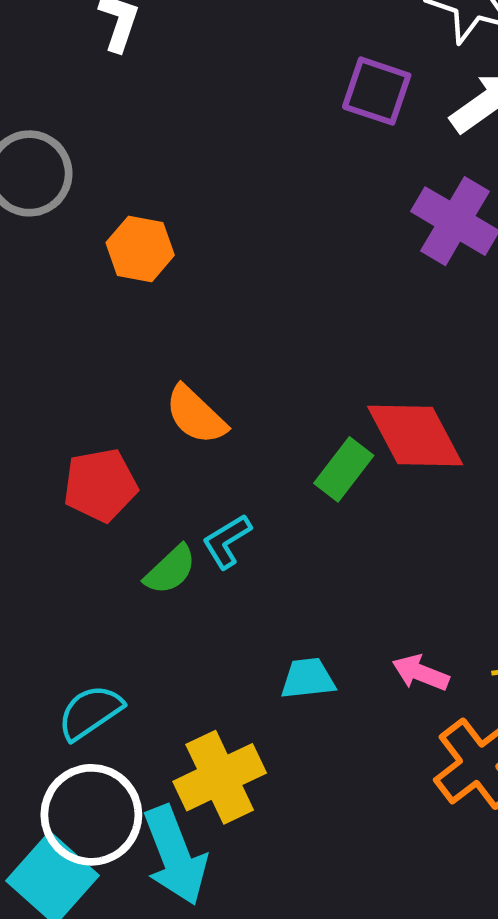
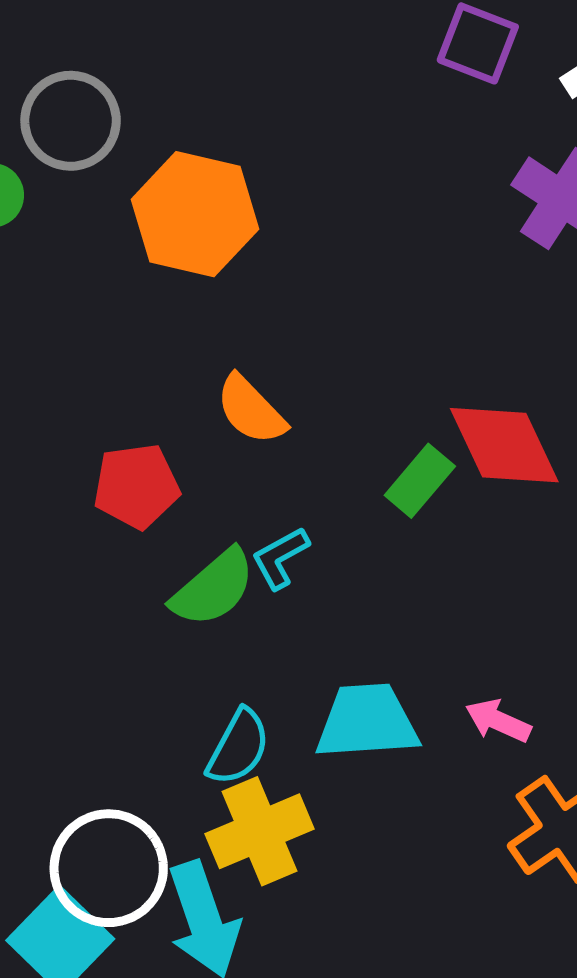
orange hexagon: (140, 249) -> (195, 214), size x1.6
green semicircle: (170, 570) -> (213, 588), size x1.4
cyan trapezoid: (308, 679) -> (367, 722), size x1.6
cyan semicircle: (90, 712) -> (238, 747), moved, turned 150

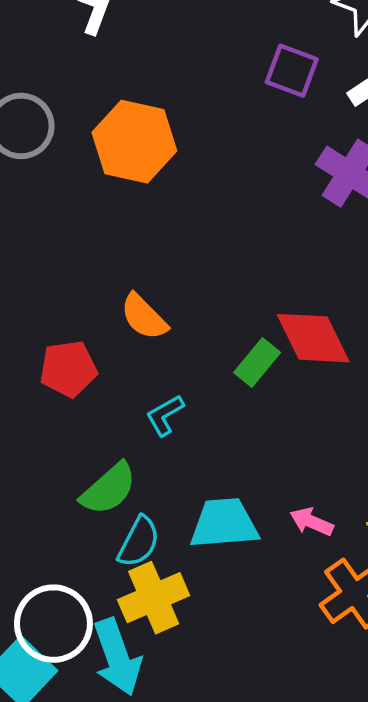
orange hexagon: (195, 214) -> (134, 142), moved
green semicircle: (213, 588) -> (109, 489), moved

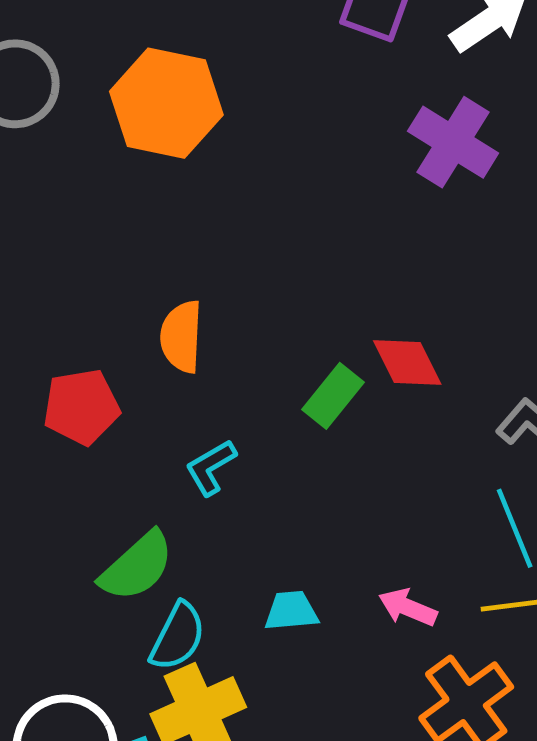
orange semicircle: (144, 317) -> (181, 337), turned 48
red diamond: (313, 338) -> (407, 362), size x0.7
cyan trapezoid: (224, 523) -> (291, 611), size x0.6

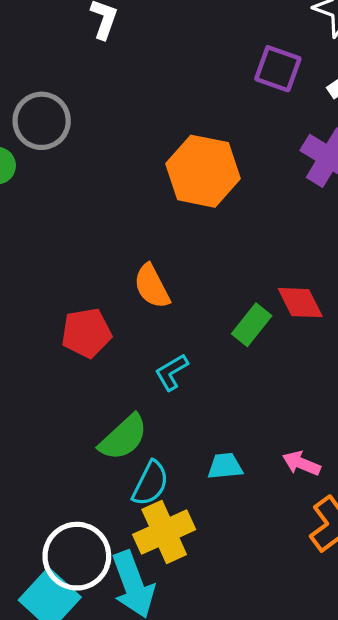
orange hexagon: (166, 103) -> (203, 171), moved
orange semicircle: (181, 337) -> (152, 286), turned -30

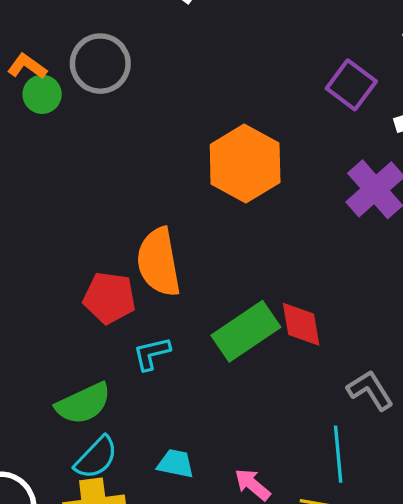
orange semicircle: (152, 286) -> (159, 262), size x1.4
green rectangle: (252, 325) -> (246, 331), size x1.5
red pentagon: (86, 333) -> (109, 298), moved

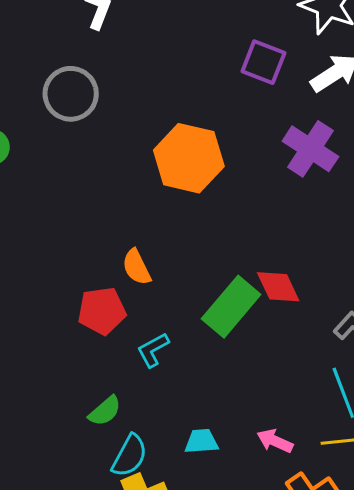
gray circle: (100, 64) -> (71, 94), moved
orange semicircle: (159, 262) -> (137, 267), size x0.6
green semicircle: (83, 404) -> (105, 411), size x0.7

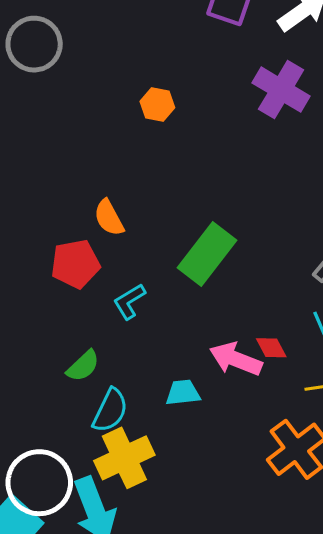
orange hexagon: (189, 158) -> (157, 104), size x0.5
red diamond: (278, 287) -> (271, 348), moved, size x0.7
pink arrow: (275, 441) -> (236, 359), moved, size x1.4

